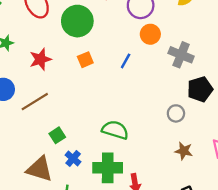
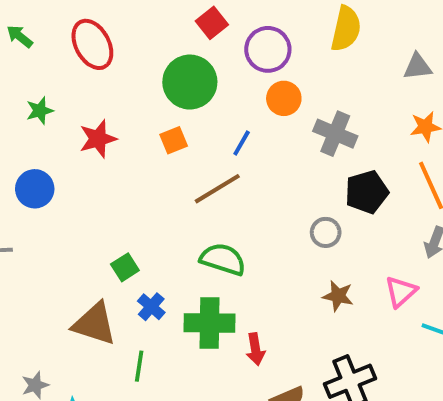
green circle: (77, 21) -> (190, 82), moved
brown line: (35, 102) -> (217, 189), moved

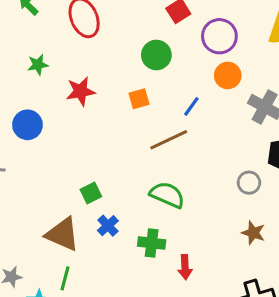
green circle: (190, 82) -> (156, 55), size x0.7
green cross: (209, 323) -> (152, 243), size x0.7
green line: (139, 366) -> (65, 278), moved

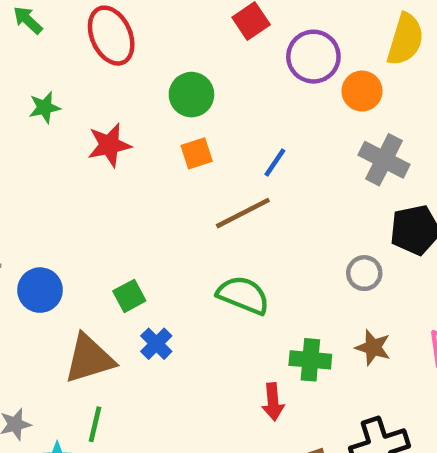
green circle: (156, 55) -> (191, 95), moved
orange circle: (228, 75) -> (362, 91), moved
blue circle: (27, 125) -> (40, 290), moved
brown triangle: (63, 234) -> (89, 359), turned -39
green cross: (152, 243) -> (310, 360), moved

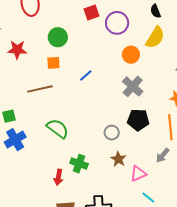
purple circle: (313, 57) -> (117, 23), moved
brown line: (243, 213) -> (40, 89), moved
blue cross: (156, 344) -> (15, 140), size x1.5
brown star: (373, 347) -> (118, 159), moved

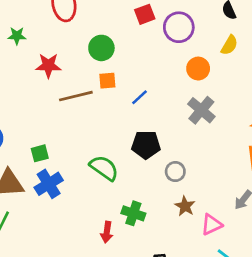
yellow semicircle: (155, 37) -> (229, 45), size x0.7
orange square: (53, 63) -> (107, 81), moved
brown line: (40, 89) -> (76, 96), moved
black pentagon: (138, 120) -> (146, 145), moved

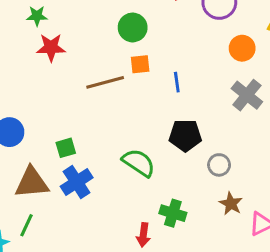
red star: (48, 66) -> (51, 47), moved
blue line: (139, 97) -> (177, 82), turned -54

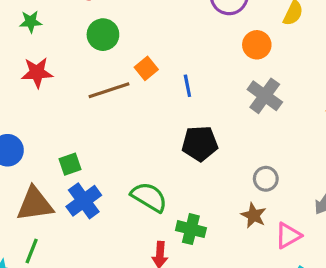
green circle: (133, 27) -> (103, 35), moved
red star: (51, 47) -> (37, 72), moved
orange square: (140, 64) -> (146, 68), turned -30
green semicircle: (139, 163) -> (149, 197), moved
gray circle: (219, 165) -> (266, 179), moved

